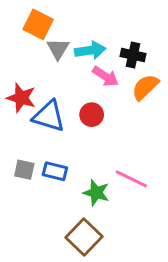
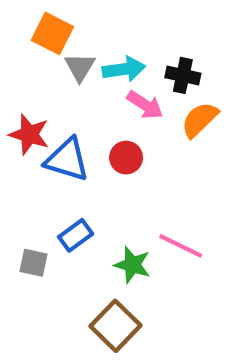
gray square: (24, 170) -> (33, 263), moved
blue rectangle: (55, 171) -> (76, 235), turned -50

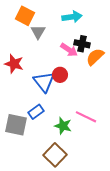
cyan arrow: (124, 69) -> (72, 17), moved
black cross: (183, 75) -> (82, 44), moved
blue triangle: (67, 160) -> (44, 82), moved, turned 35
gray square: (33, 263) -> (16, 125), size x1.6

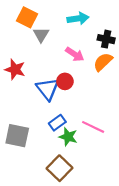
black cross: (82, 44) -> (106, 39), moved
blue rectangle: (36, 112) -> (57, 123), moved

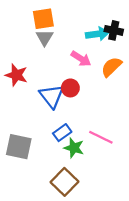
orange square: (27, 17) -> (43, 19), moved, turned -36
cyan arrow: (78, 18) -> (97, 34), moved
black cross: (106, 39) -> (114, 30), moved

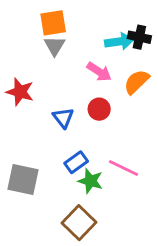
red circle: (70, 88) -> (99, 109), moved
blue triangle: (52, 96) -> (63, 118), size x0.7

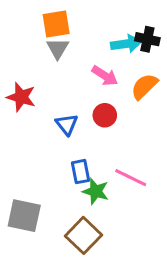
blue rectangle: (76, 162) -> (80, 172), turned -65
gray square: (23, 180) -> (24, 216), moved

